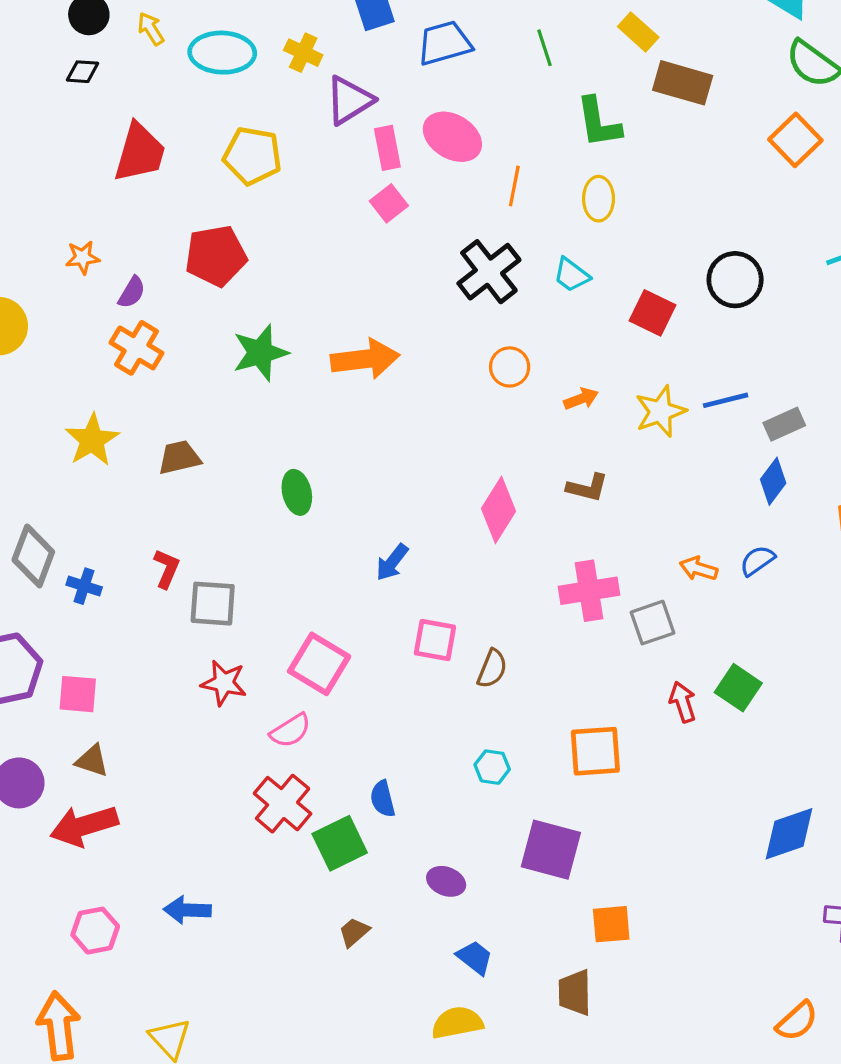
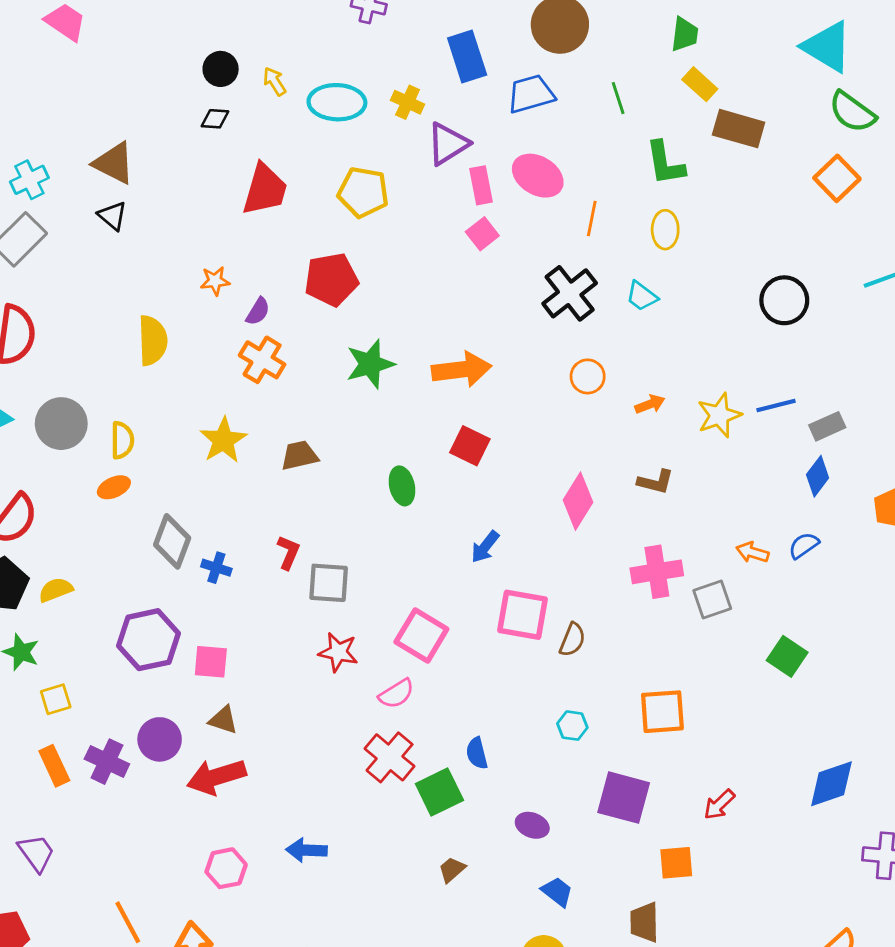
red square: (652, 313) -> (470, 446), moved
pink square: (435, 640) -> (523, 615), size x1.4
red arrow: (683, 702) -> (719, 804), moved, turned -116

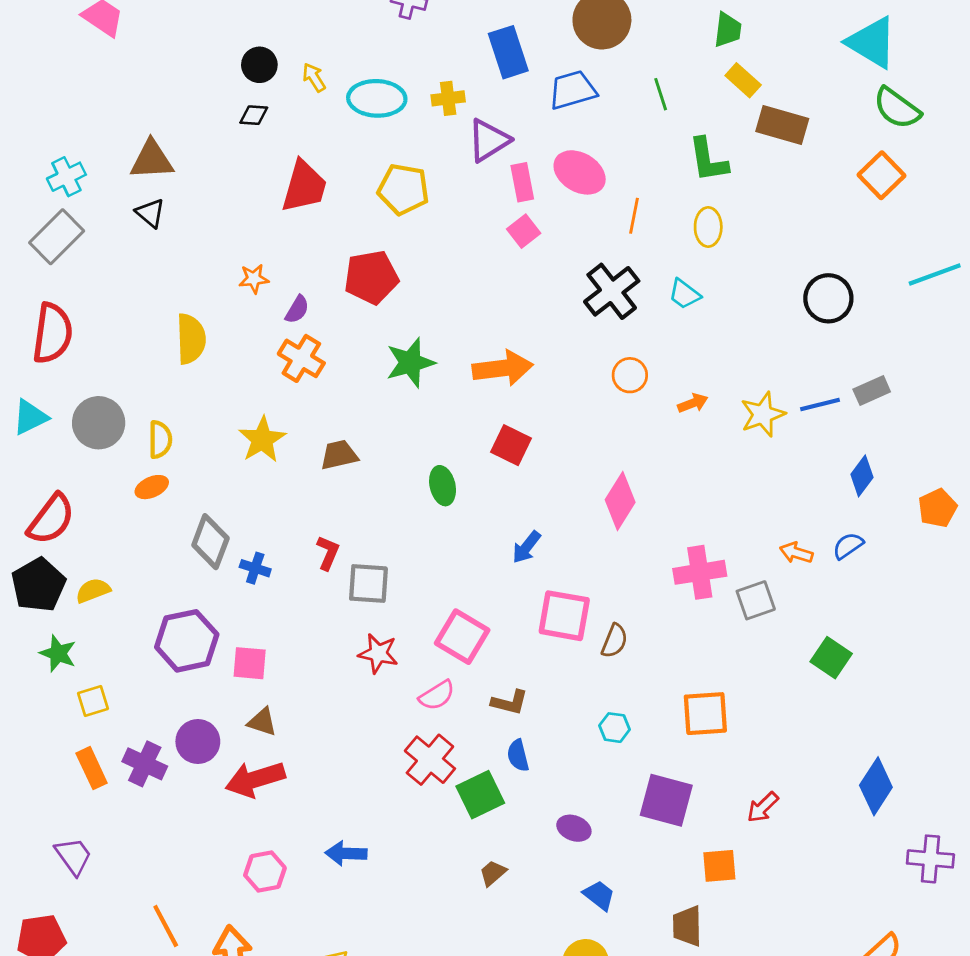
yellow cross: (408, 102) -> (448, 98), turned -32
brown triangle: (114, 163) -> (152, 160), turned -30
gray rectangle: (827, 426) -> (872, 391), moved
brown L-shape: (655, 482) -> (510, 702), moved
blue diamond: (831, 784) -> (876, 786), turned -38

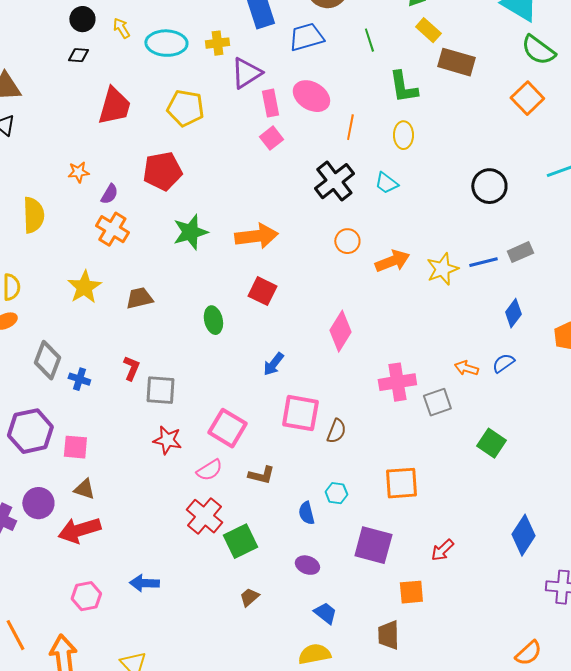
orange arrow: (693, 403) -> (392, 261), size x1.6
blue semicircle: (518, 755) -> (306, 513), moved

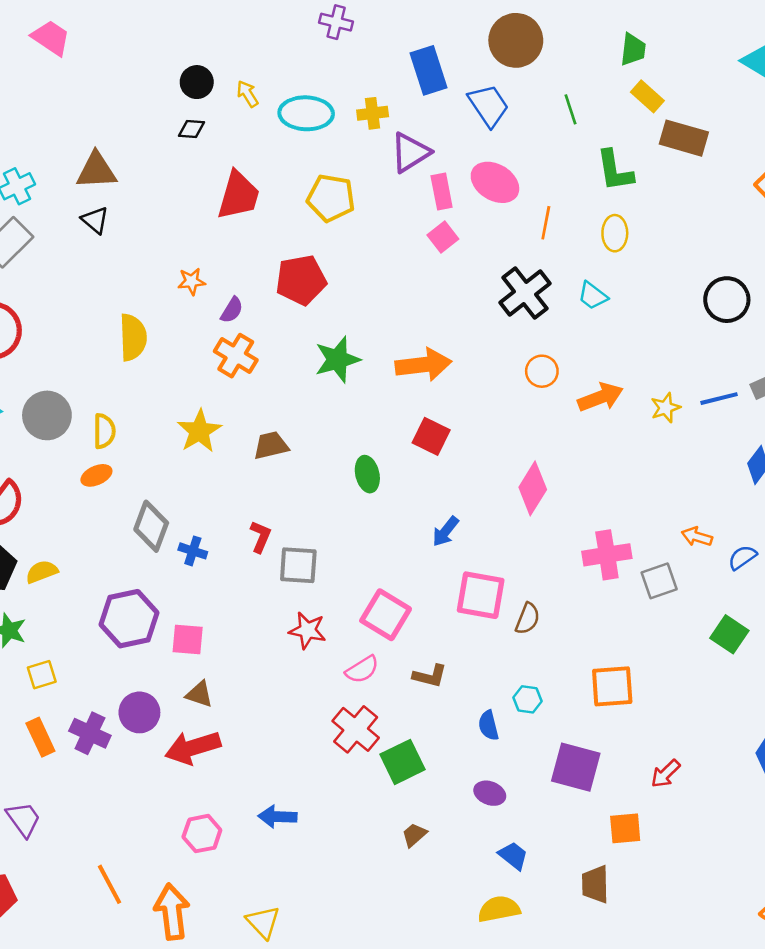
blue trapezoid: (306, 37) -> (488, 106), turned 72
yellow star: (442, 269) -> (666, 408), size x0.7
blue semicircle: (503, 363) -> (742, 557), moved

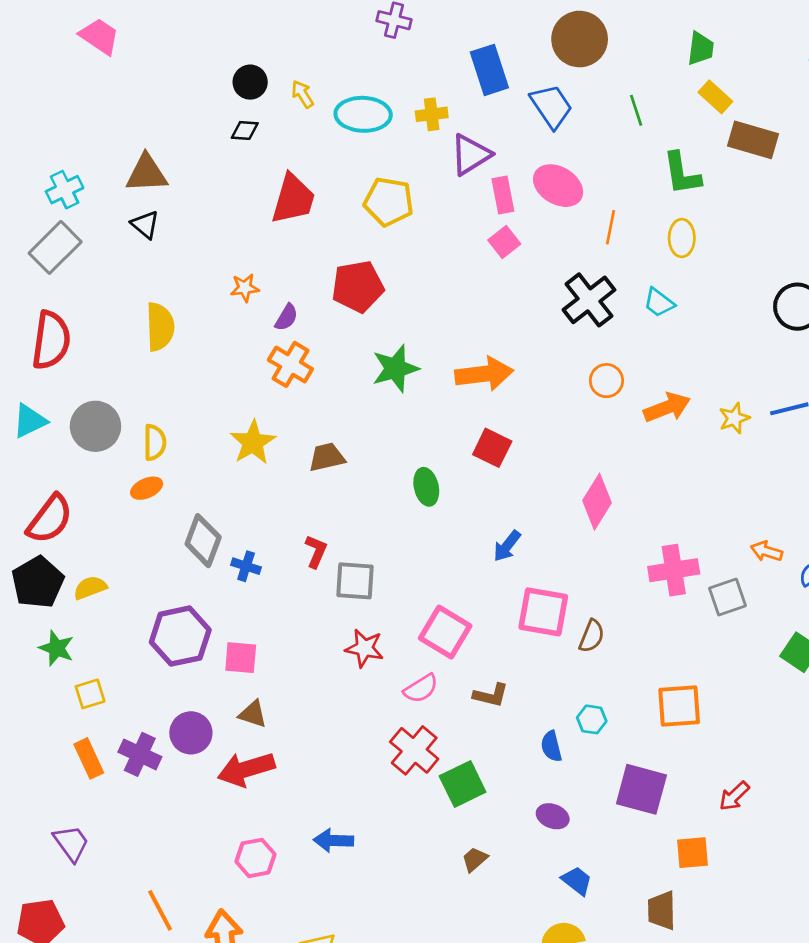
yellow semicircle: (133, 337) -> (160, 327), moved

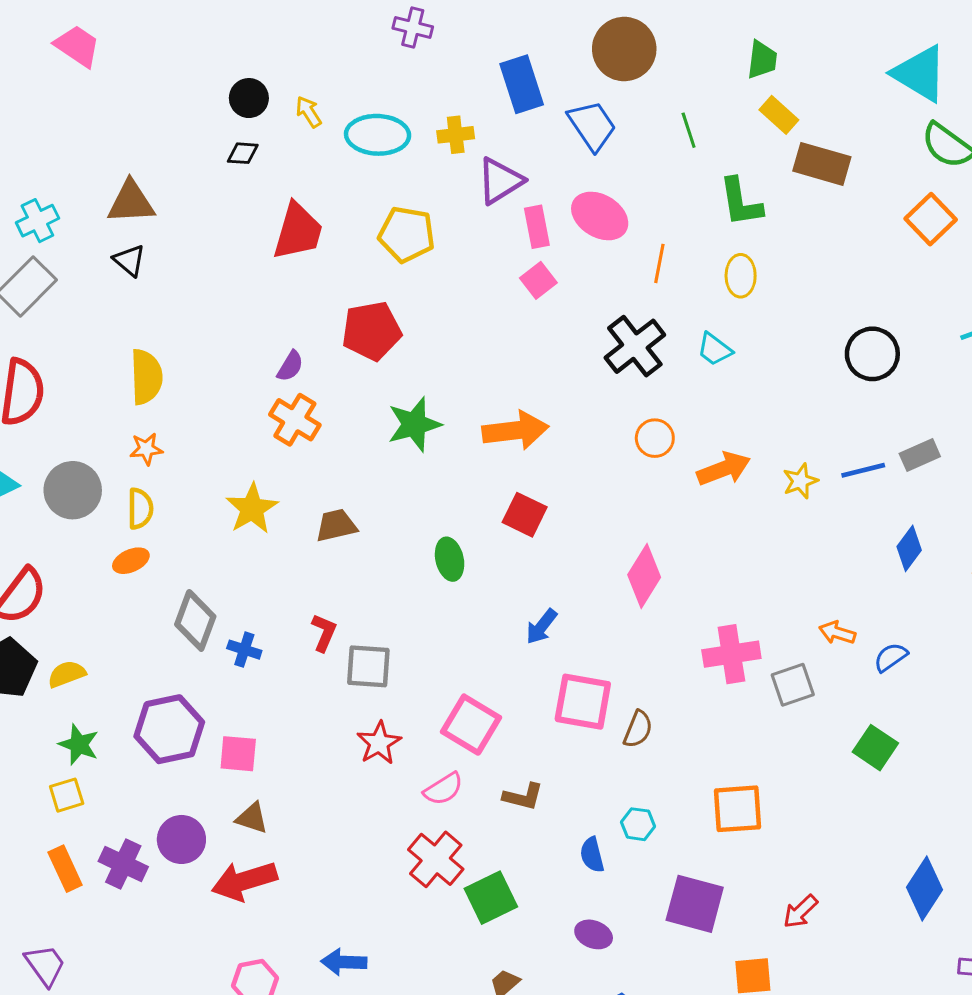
orange star: (245, 288) -> (146, 449), moved
green star: (56, 648) -> (79, 745), moved
red star: (364, 648) -> (379, 743), turned 30

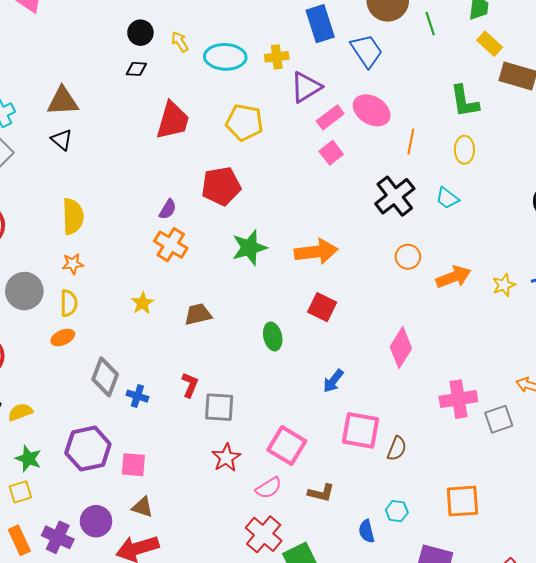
green line: (689, 130) -> (430, 24), moved
pink rectangle: (537, 227) -> (330, 117), turned 64
yellow star: (252, 509) -> (142, 303), size x0.7

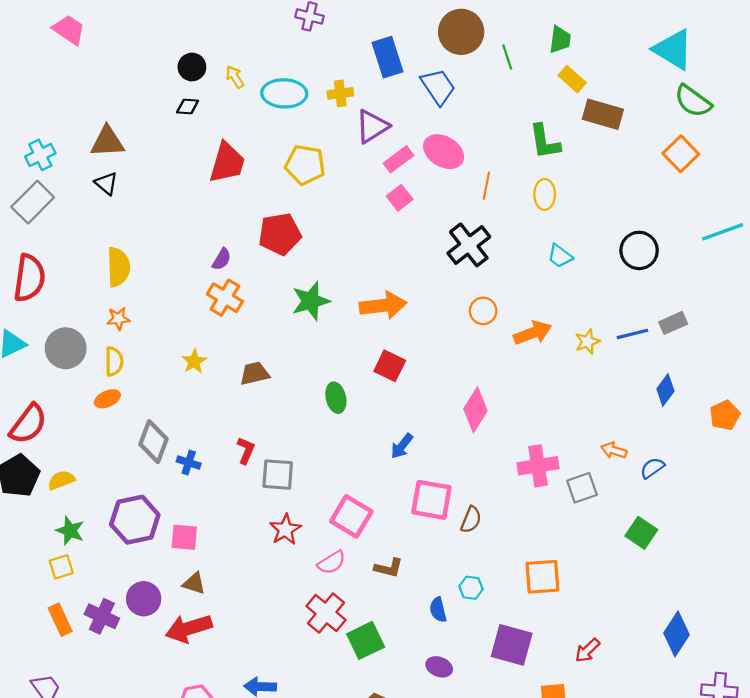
cyan trapezoid: (447, 198) -> (560, 256), moved

